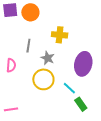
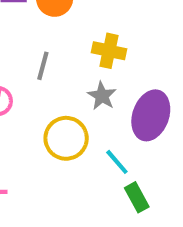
gray star: (48, 58) -> (102, 96), moved

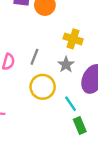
gray line: (43, 66) -> (34, 57), moved

